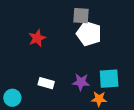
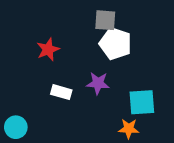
purple star: (81, 82) -> (98, 83), moved
white rectangle: (46, 83) -> (61, 92), moved

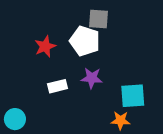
white pentagon: (115, 44) -> (85, 41), moved
white rectangle: (61, 92) -> (57, 86), turned -30

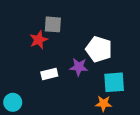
gray square: (99, 19) -> (53, 24), moved
white pentagon: (85, 41) -> (99, 49), moved

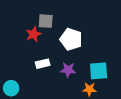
white pentagon: (99, 49) -> (71, 39), moved
purple star: (79, 67) -> (68, 70), moved

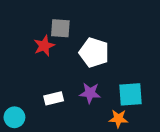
white rectangle: (43, 64) -> (54, 98), moved

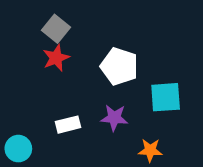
gray square: (60, 28) -> (56, 29), moved, turned 35
cyan square: (131, 94) -> (166, 97), moved

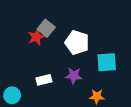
gray square: (56, 29) -> (46, 28), moved

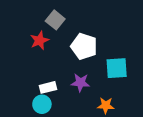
gray square: (46, 28) -> (55, 20), moved
cyan circle: (12, 95) -> (42, 104), moved

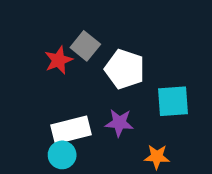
gray square: (55, 20) -> (85, 46), moved
white rectangle: (48, 87) -> (71, 130), size x1.5

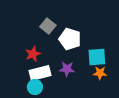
red star: (58, 60) -> (33, 54), moved
orange star: (157, 157) -> (100, 73), moved

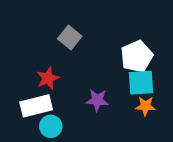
white pentagon: (70, 39) -> (137, 56), moved, turned 30
white rectangle: (40, 73) -> (36, 106), moved

